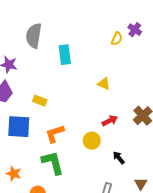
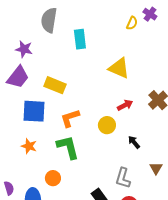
yellow triangle: (104, 84) -> (119, 68), size x1.6
yellow rectangle: (40, 101) -> (55, 85), size x1.5
orange star: (14, 174) -> (29, 146), moved

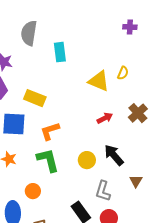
purple cross: (150, 14) -> (130, 27), turned -32
yellow semicircle: (132, 23) -> (123, 73), moved
yellow circle: (107, 125) -> (87, 160), moved
black arrow: (134, 142) -> (114, 155), size x1.6

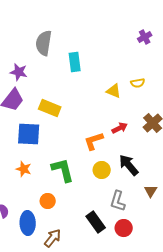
purple cross: (130, 27) -> (145, 37), turned -32
yellow semicircle: (123, 73) -> (138, 83), turned 56
yellow triangle: (99, 81) -> (114, 91), size x0.7
orange L-shape: (50, 131) -> (94, 141), moved

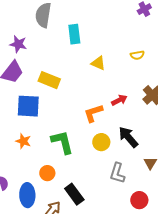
yellow triangle: (114, 91) -> (98, 63), moved
black rectangle: (96, 222) -> (74, 194), moved
red circle: (124, 228) -> (139, 200), moved

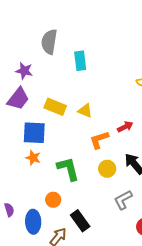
yellow triangle: (98, 63) -> (85, 111), moved
orange star: (23, 141) -> (33, 158), moved
gray L-shape: (117, 173) -> (123, 200), turned 45

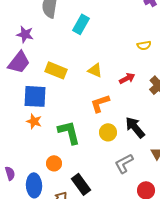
cyan rectangle: (80, 61) -> (81, 24), turned 36
yellow triangle: (85, 111) -> (95, 70), moved
red arrow: (125, 127) -> (127, 78), moved

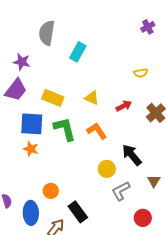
orange L-shape: (100, 103) -> (97, 131), turned 75
green L-shape: (69, 132) -> (65, 129), moved
yellow circle: (108, 132) -> (107, 169), moved

